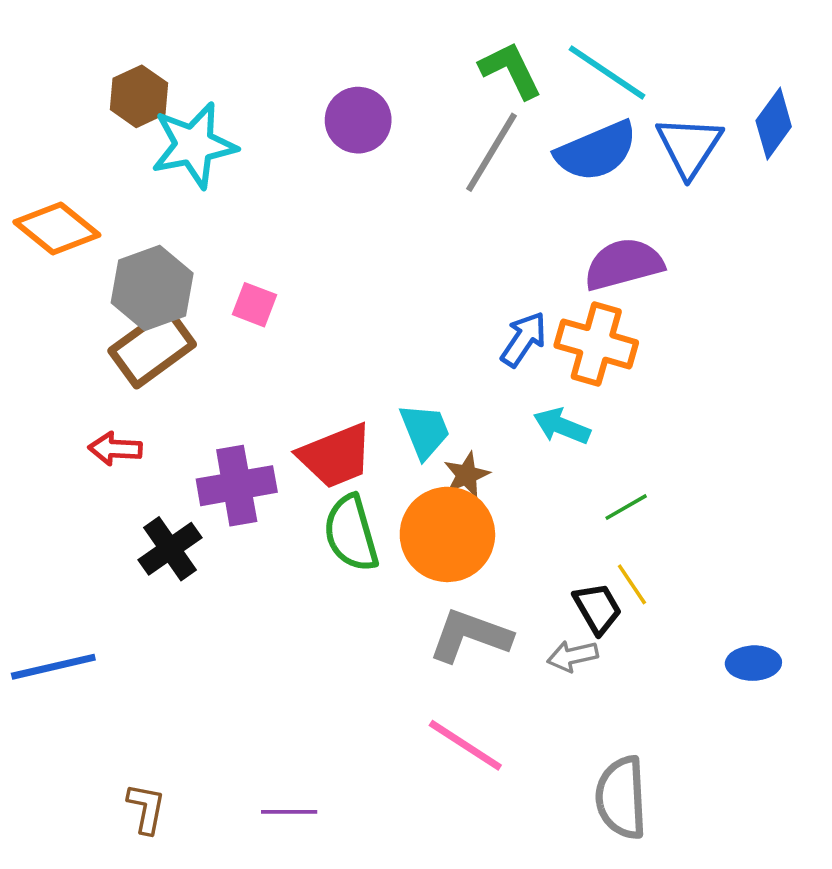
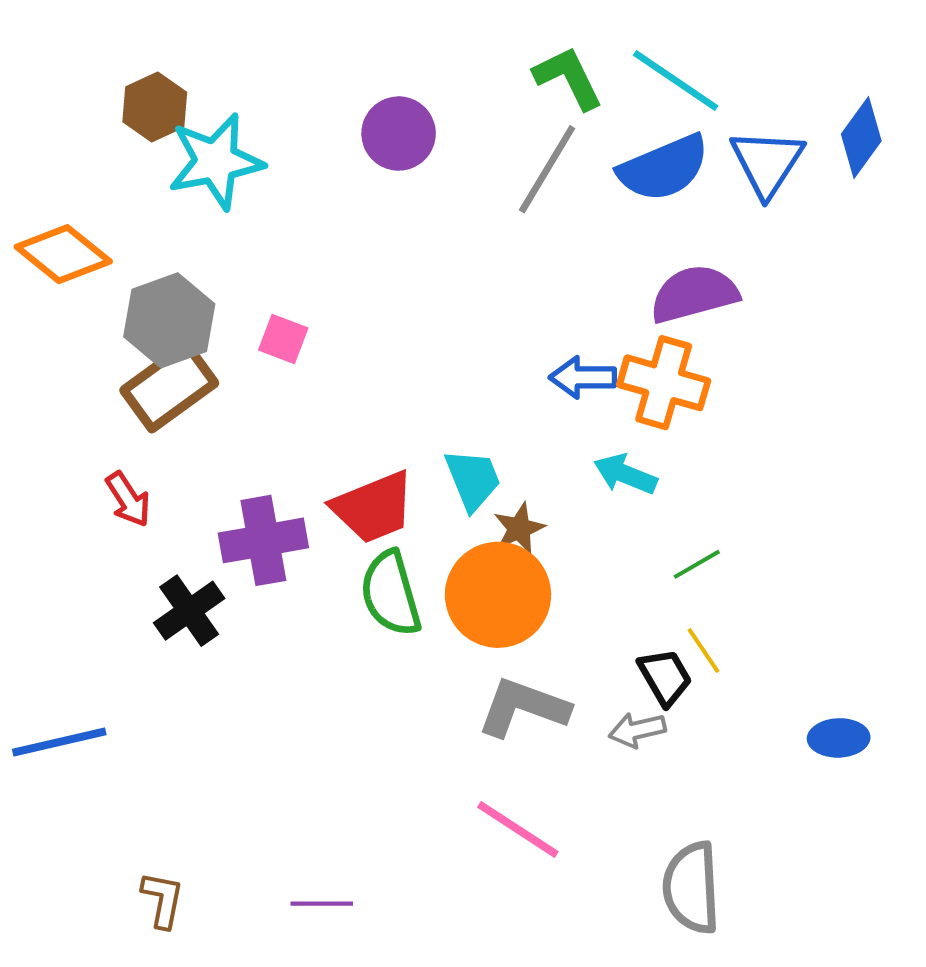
blue arrow: (524, 339) -> (583, 377), turned -124
red arrow: (115, 449) -> (128, 499), turned -126

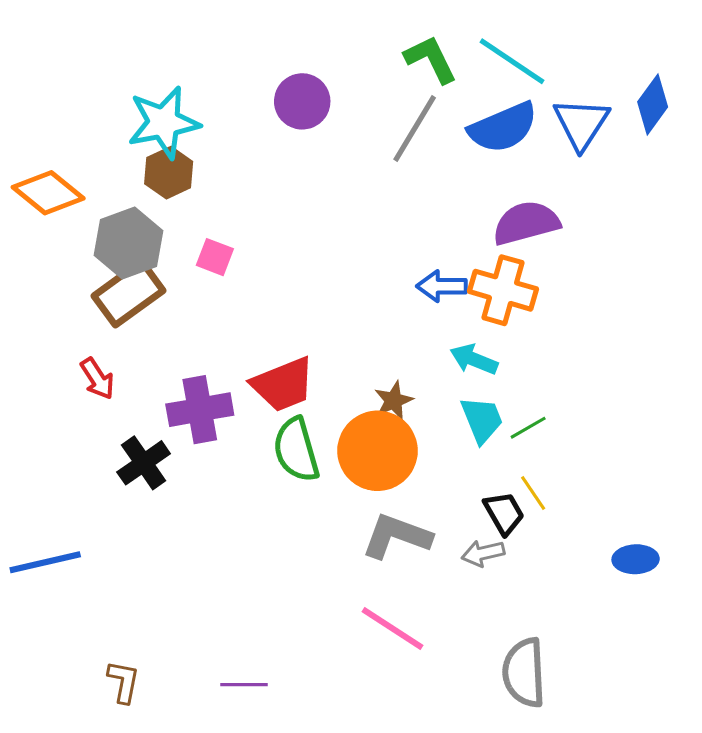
brown hexagon: (155, 107) -> (169, 173), moved
cyan trapezoid: (473, 479) -> (482, 420), moved

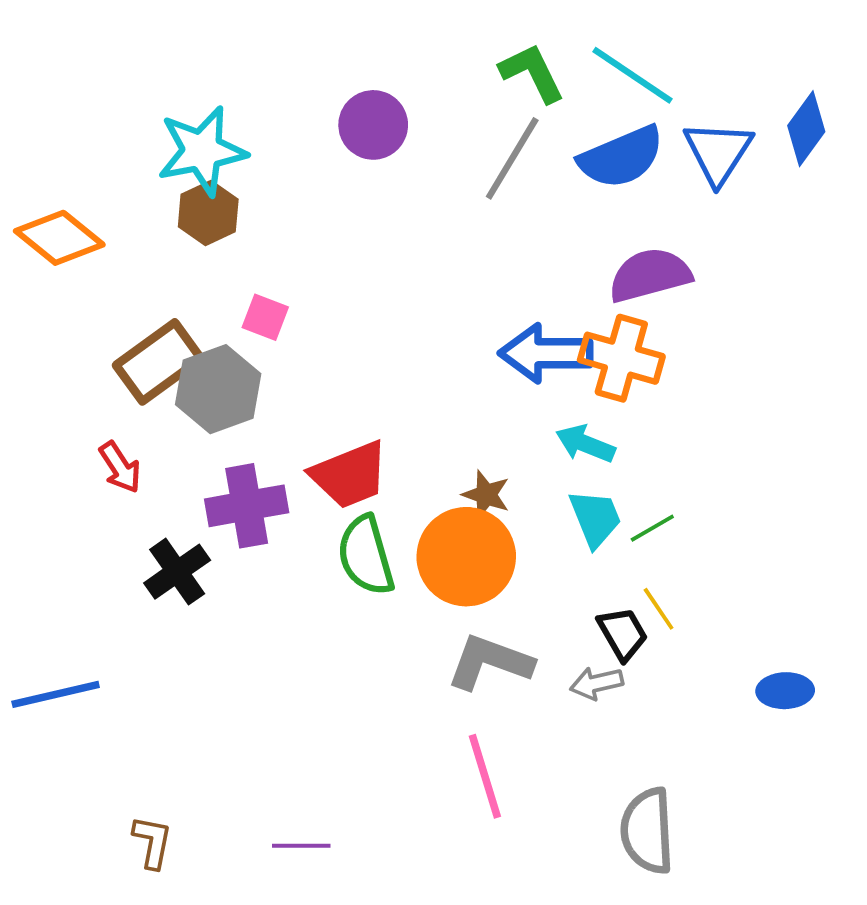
gray hexagon: (129, 243) -> (218, 389), moved
blue arrow: (442, 286) -> (546, 353), size x1.5
brown star: (394, 401) -> (486, 495), turned -30
pink line: (393, 629) -> (485, 776), turned 40

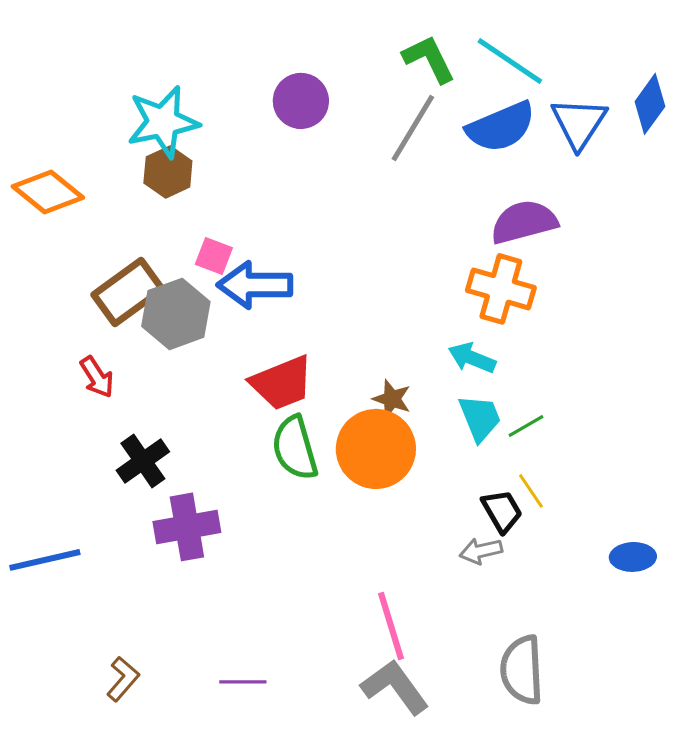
blue arrow: (546, 353) -> (255, 285), moved
purple cross: (247, 506) -> (187, 527), moved
gray L-shape: (490, 662) -> (395, 687), moved, turned 34
brown L-shape: (152, 842) -> (123, 679), turned 30

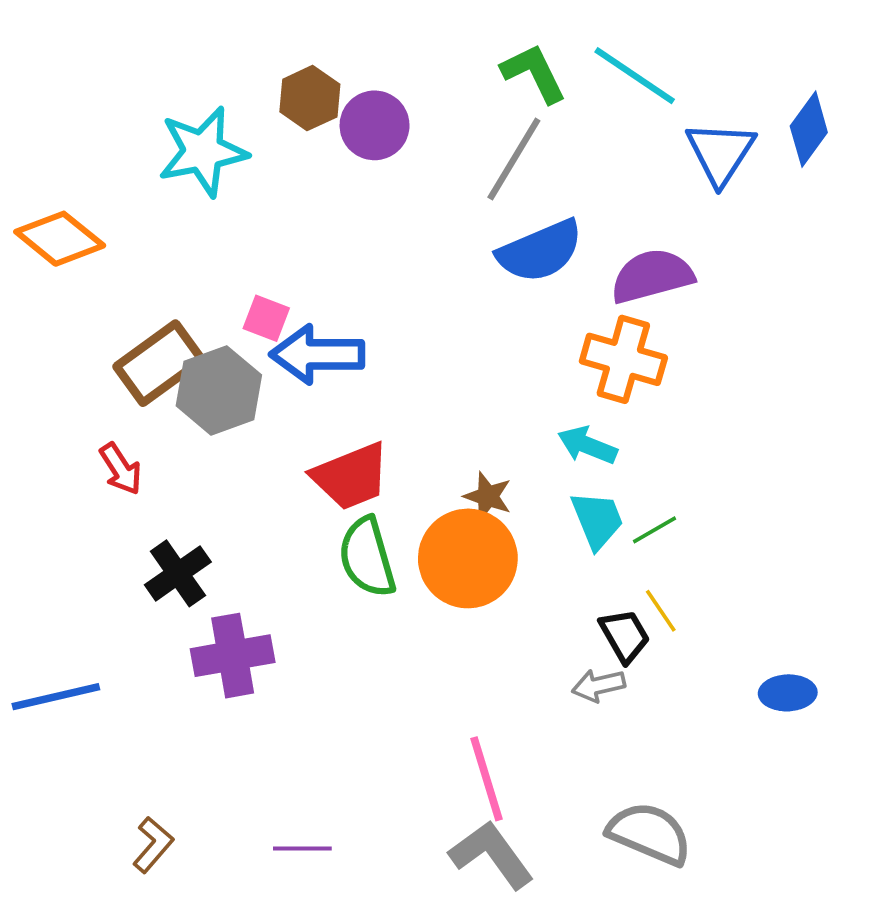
blue semicircle: (501, 127) -> (540, 251), moved
brown hexagon: (168, 172) -> (310, 98), moved
gray semicircle: (522, 670) -> (650, 834), turned 116

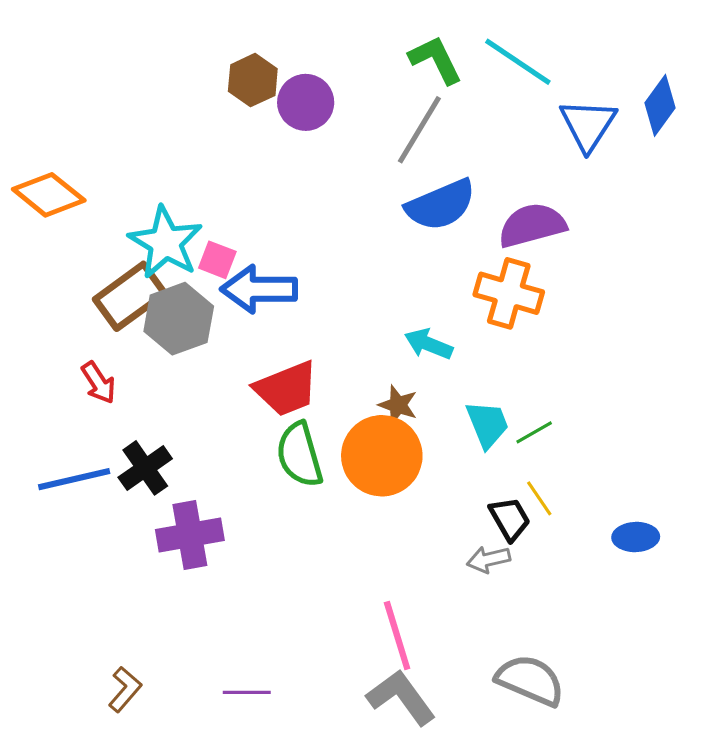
cyan star: (203, 152) -> (166, 243), moved, turned -30
cyan arrow: (587, 445) -> (429, 344), moved
blue ellipse: (788, 693) -> (636, 537), moved
blue line: (56, 697) -> (74, 479), moved

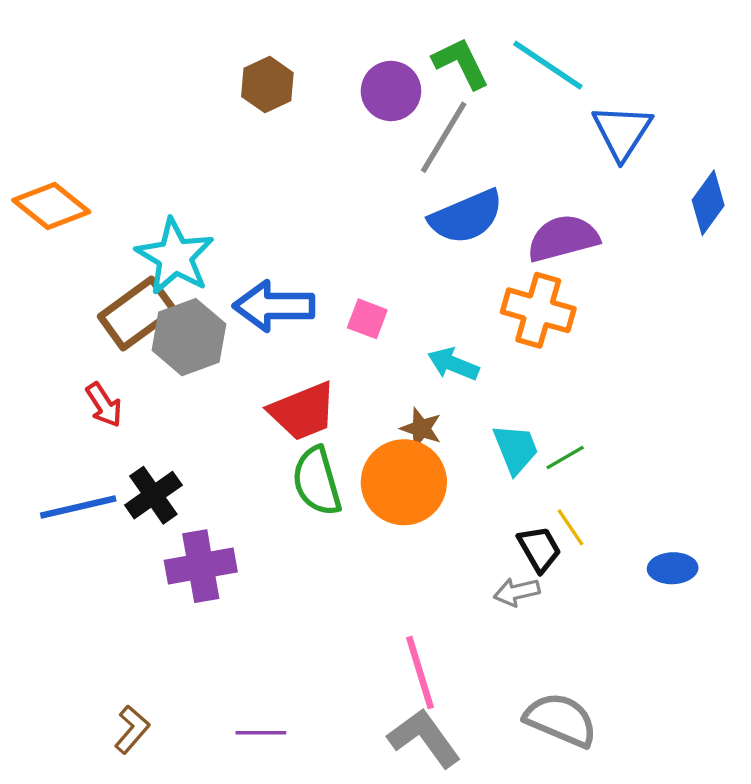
purple circle: (306, 102) -> (391, 91), moved
blue diamond: (660, 105) -> (708, 203), moved
pink square: (217, 260) -> (367, 319), moved

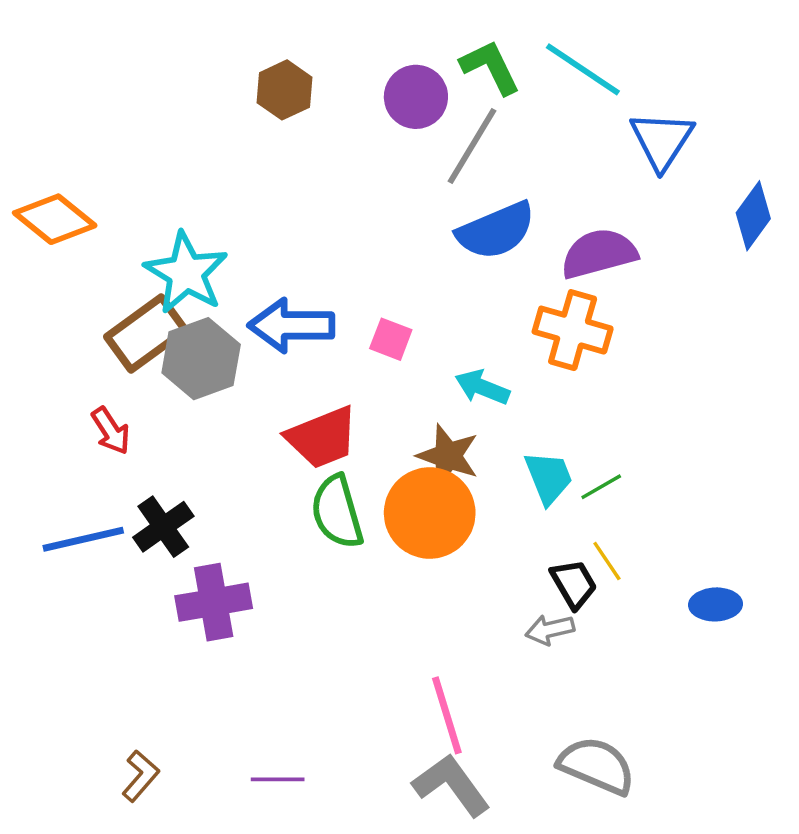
brown star: (421, 429) -> (448, 456), size x1.4

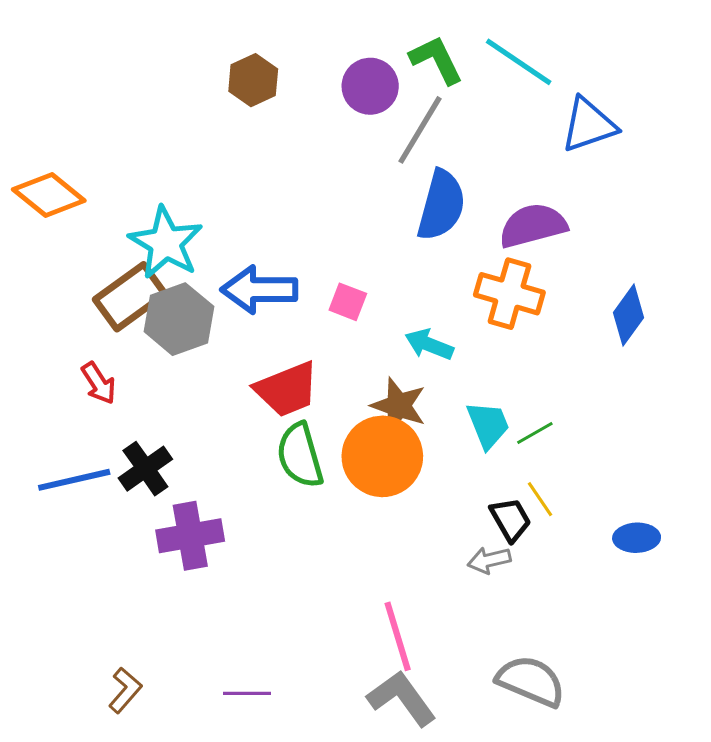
blue triangle: (662, 140) -> (589, 125), turned 38
blue diamond: (753, 216) -> (628, 315), moved
blue semicircle: (496, 231) -> (441, 205), turned -52

